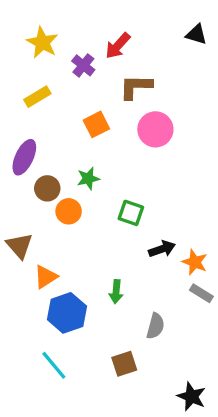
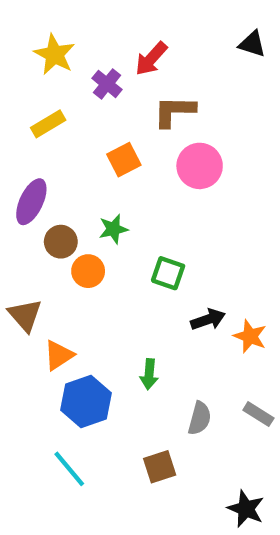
gray rectangle: (201, 293) -> (258, 414), moved

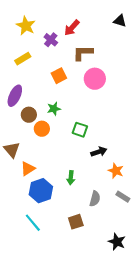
orange star: (250, 336) -> (116, 171), moved

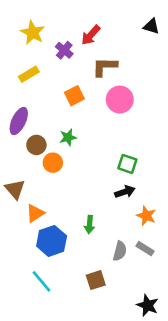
green square: (80, 130) -> (127, 164), moved
gray rectangle: (123, 197) -> (145, 249), moved

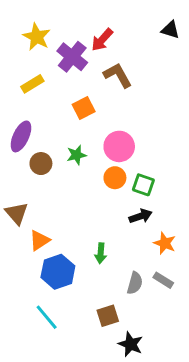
purple cross: (64, 50) -> (72, 57), size x1.5
brown L-shape: (105, 67) -> (118, 75), turned 60
pink circle: (120, 100) -> (119, 146), moved
orange circle: (53, 163) -> (115, 178), moved
black star: (148, 305) -> (131, 344), moved

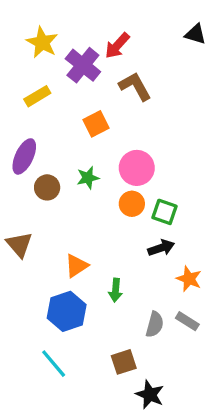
orange triangle: (39, 240) -> (76, 266), moved

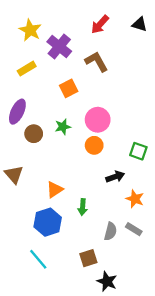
red arrow: (117, 46) -> (100, 24), moved
green square: (164, 212) -> (138, 151), moved

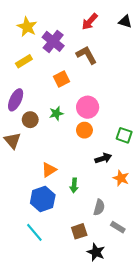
brown triangle: (14, 174) -> (12, 141), moved
gray rectangle: (134, 229) -> (118, 227), moved

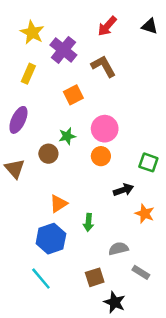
yellow rectangle: (24, 61) -> (28, 74), turned -35
brown circle: (30, 120) -> (48, 154), moved
gray semicircle: (99, 207) -> (118, 249), turned -119

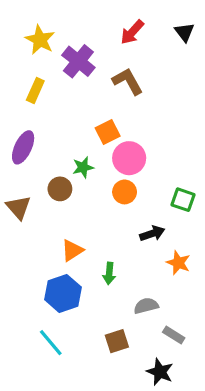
black triangle: (150, 26) -> (184, 32), turned 35
orange square: (73, 95) -> (108, 132), moved
black star: (115, 302) -> (160, 372), moved

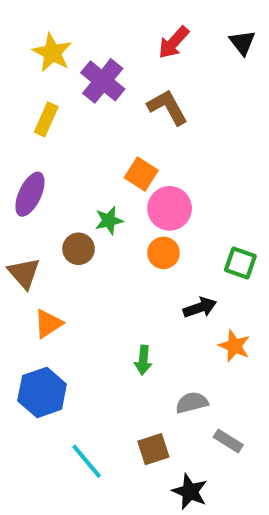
orange square: (108, 132) -> (141, 174), turned -30
orange triangle: (72, 250) -> (48, 324), moved
blue hexagon: (63, 293) -> (42, 392), moved
cyan line: (51, 343) -> (87, 461), moved
black star: (160, 372) -> (190, 492), moved

